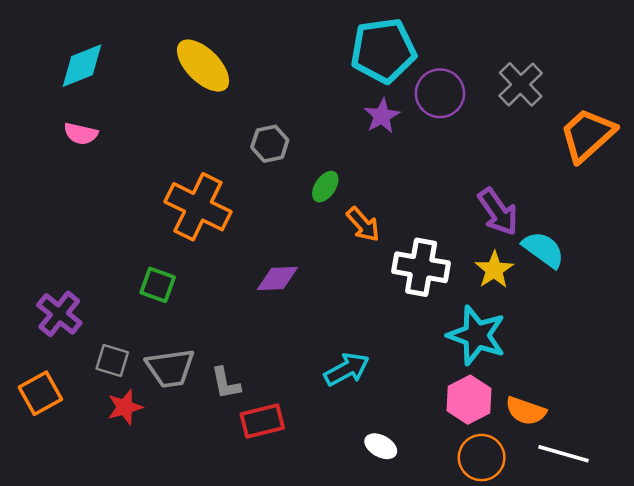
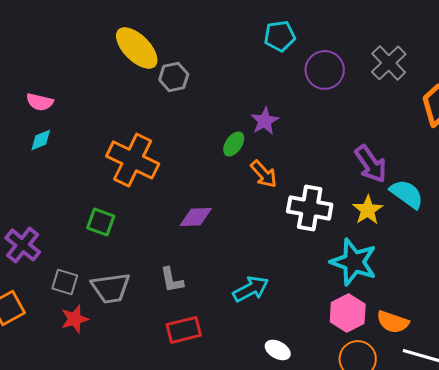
cyan pentagon: (383, 50) -> (280, 36), size x0.6
cyan diamond: (82, 66) -> (41, 140), moved, size x0.6
purple star: (382, 116) -> (265, 121), moved
gray hexagon: (270, 144) -> (174, 77), moved
gray L-shape: (226, 383) -> (172, 280), moved

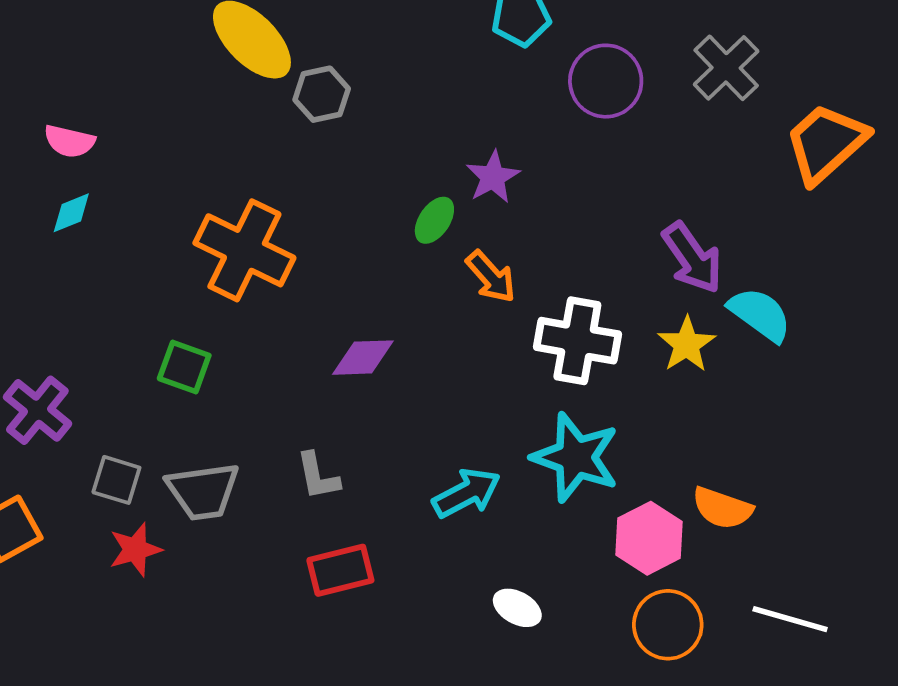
cyan star: (354, 262) -> (576, 457), moved
orange semicircle: (393, 322) -> (722, 508), moved

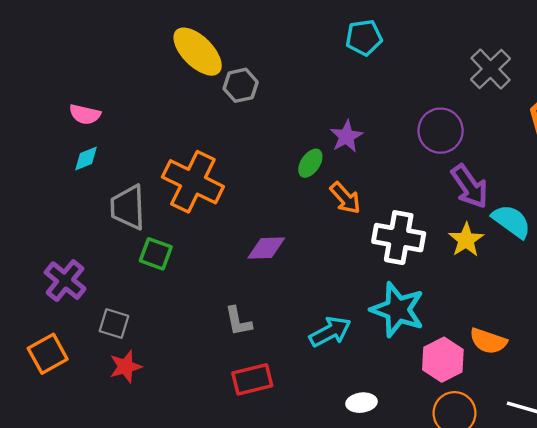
purple circle: (606, 81) -> (441, 131), moved
gray trapezoid: (203, 491) -> (128, 207), moved, turned 96
white ellipse: (517, 608) -> (362, 403), turned -36

